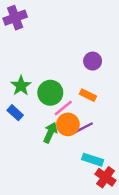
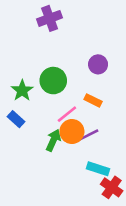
purple cross: (15, 18) -> (50, 18), moved
green circle: (50, 93) -> (53, 81), moved

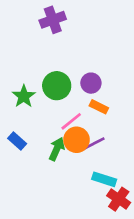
purple circle: (98, 64) -> (91, 83), moved
blue rectangle: (16, 119) -> (17, 141), moved

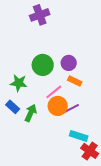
green star: (24, 96) -> (19, 83), moved, turned -30
green arrow: (57, 149) -> (31, 113), moved

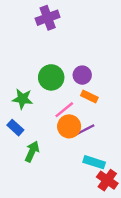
green arrow: (31, 113) -> (32, 151), moved

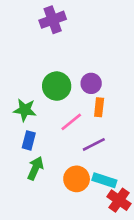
orange rectangle: (89, 97) -> (99, 107), turned 70
orange circle: (69, 126) -> (77, 179), moved
blue rectangle: (15, 128) -> (29, 140), moved, turned 63

